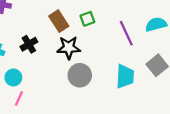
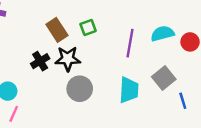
purple line: (126, 33) -> (130, 43), turned 35
black cross: (29, 44) -> (40, 61), moved

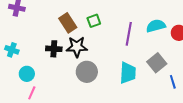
black cross: (40, 61) -> (54, 49), turned 35

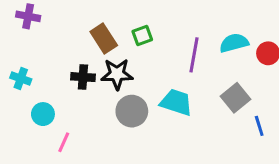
cyan trapezoid: (128, 73) -> (176, 102), moved, turned -75
pink line: (32, 93) -> (64, 142), moved

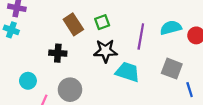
black star: (117, 74) -> (105, 51), moved
cyan cross: (21, 79) -> (11, 30), moved
gray square: (235, 98) -> (172, 69), turned -30
gray circle: (132, 111) -> (70, 90), moved

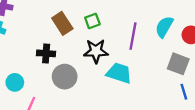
cyan semicircle: (171, 28) -> (164, 27), turned -45
gray square: (172, 69) -> (178, 64), moved
gray circle: (70, 90) -> (65, 77), moved

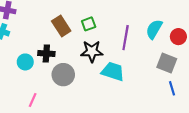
cyan circle: (15, 82) -> (25, 62), moved

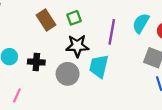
black cross: (46, 54) -> (36, 62), moved
cyan trapezoid: (113, 71) -> (99, 66), turned -95
gray circle: (63, 75) -> (68, 74), moved

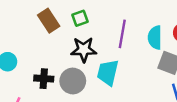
cyan semicircle: (141, 23) -> (155, 38), moved, turned -30
black cross: (36, 62) -> (44, 79), moved

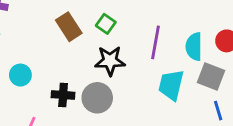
green square: (80, 18) -> (106, 24), turned -35
cyan trapezoid: (108, 73) -> (171, 85), moved

